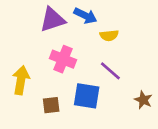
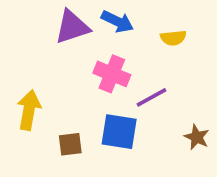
yellow semicircle: (109, 35) -> (173, 38), moved
pink cross: (63, 59) -> (112, 74), moved
purple line: (110, 71) -> (152, 97), turned -70

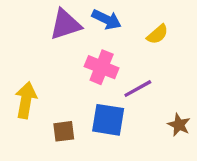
yellow semicircle: (173, 38) -> (157, 34), turned -35

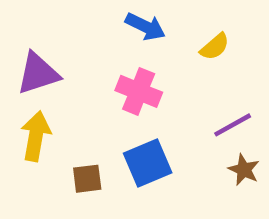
purple triangle: (65, 24) -> (38, 73), moved
purple line: (138, 89) -> (233, 125), moved
blue square: (108, 120) -> (148, 163), turned -32

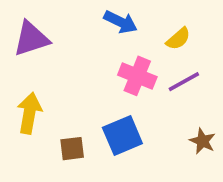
purple triangle: (38, 73) -> (31, 39), moved
pink cross: (139, 91) -> (137, 76), moved
purple line: (233, 125) -> (184, 82), moved

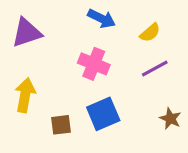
pink cross: (137, 76) -> (94, 64), moved

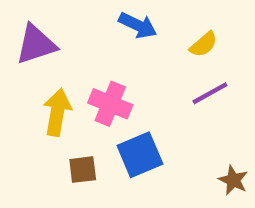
pink cross: (94, 64) -> (110, 104), moved
yellow arrow: (25, 95) -> (57, 112), moved
brown star: (170, 119) -> (233, 180), moved

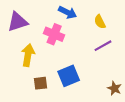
yellow semicircle: (204, 44) -> (100, 22), turned 104
pink cross: (110, 104) -> (54, 34), moved

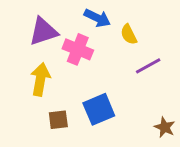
purple triangle: (18, 22) -> (43, 31), moved
yellow semicircle: (100, 22) -> (129, 34), moved

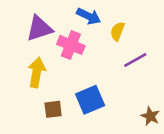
yellow semicircle: (129, 34) -> (117, 31), turned 48

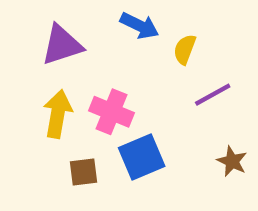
pink cross: (71, 45) -> (111, 112), moved
brown star: (150, 116) -> (232, 161), moved

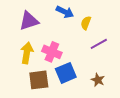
brown star: (232, 161) -> (98, 80), moved
brown square: (83, 172) -> (39, 80), size x1.5

